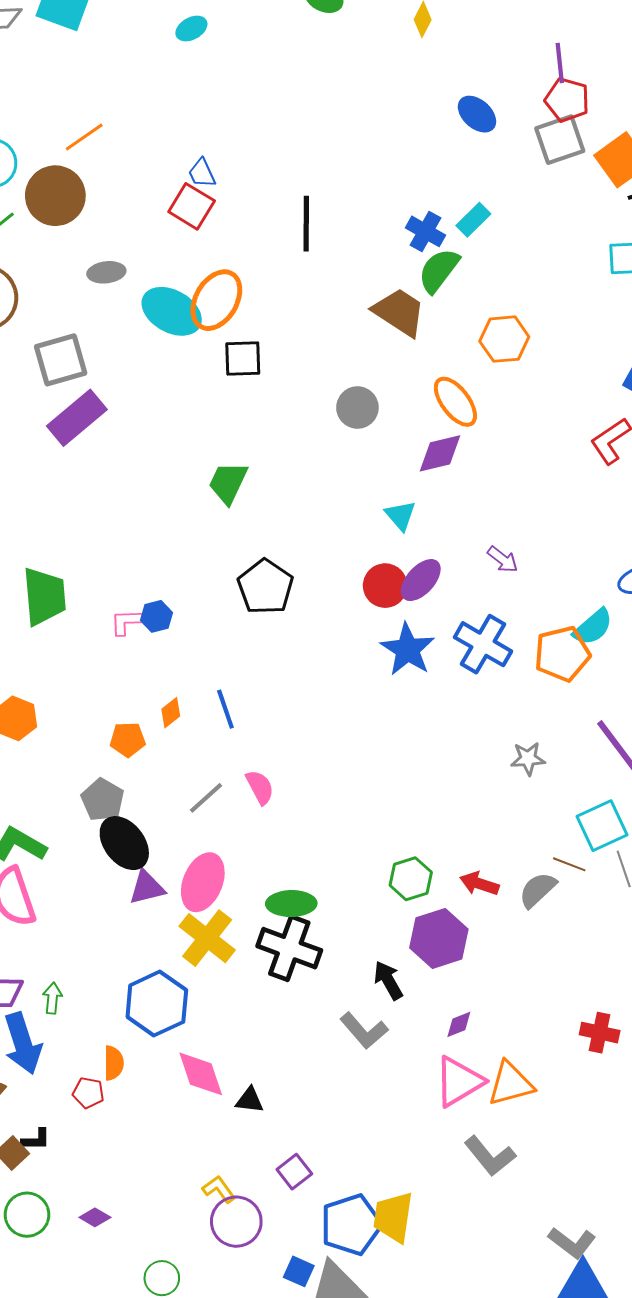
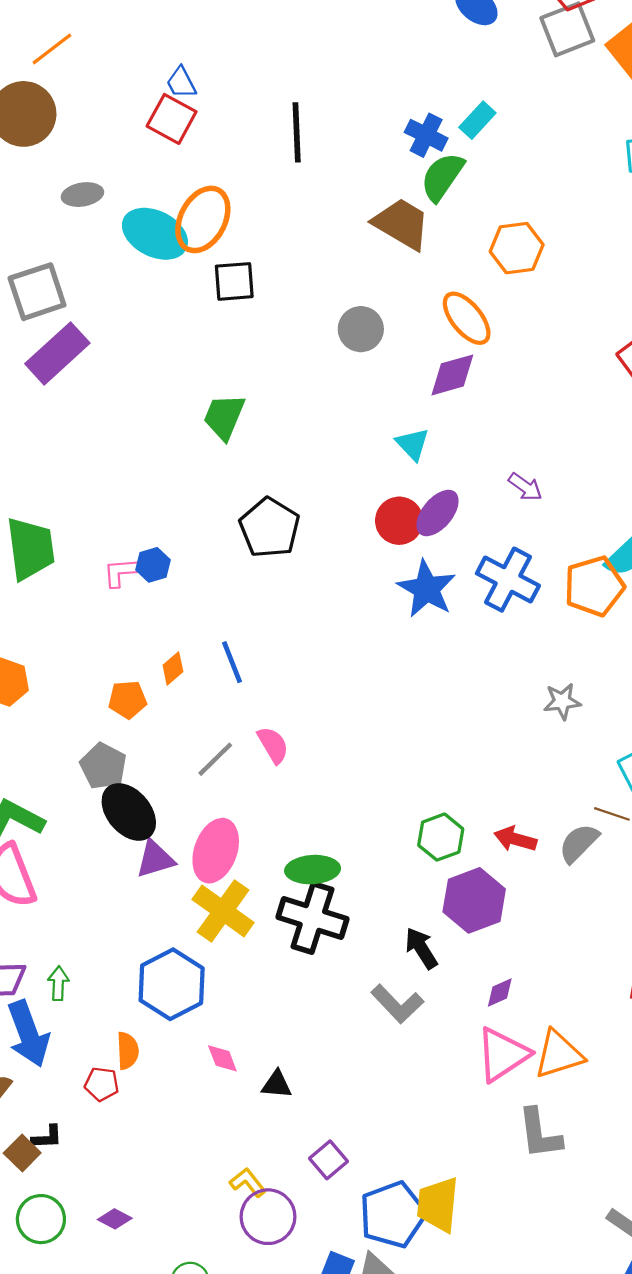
pink diamond: (201, 1074) -> (222, 1058), size x0.6
gray L-shape: (490, 1156) -> (540, 1134), turned 34

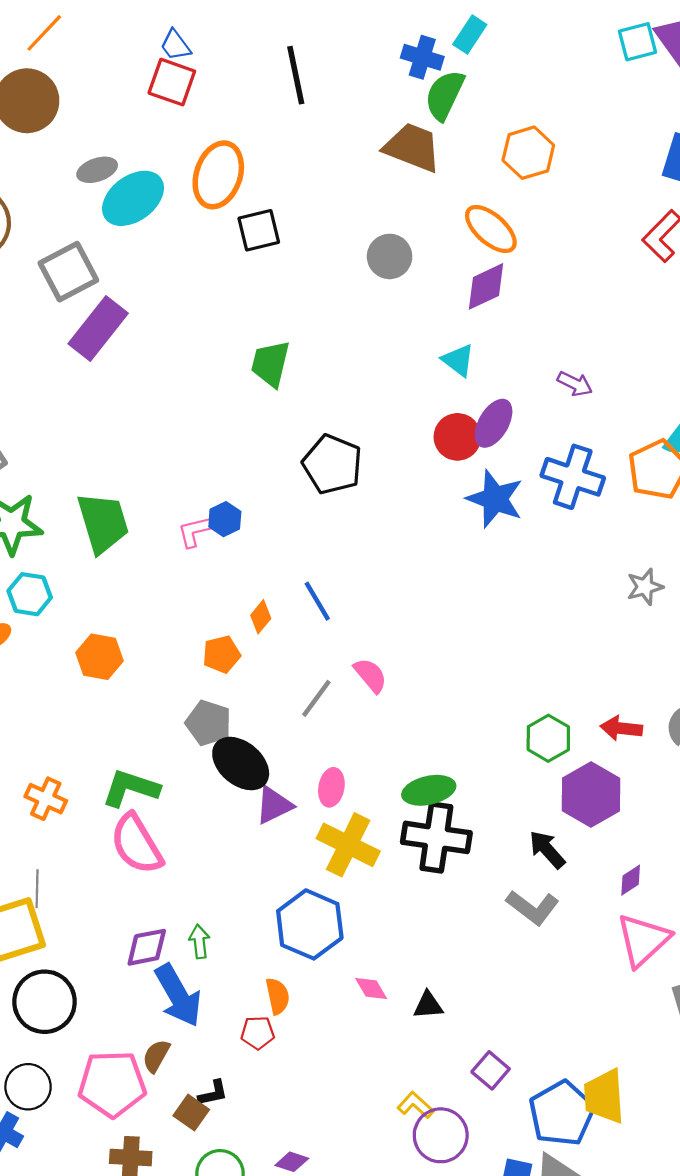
cyan ellipse: (155, 234) -> (133, 198), moved, turned -54
pink ellipse: (216, 851) -> (331, 787), size x0.6

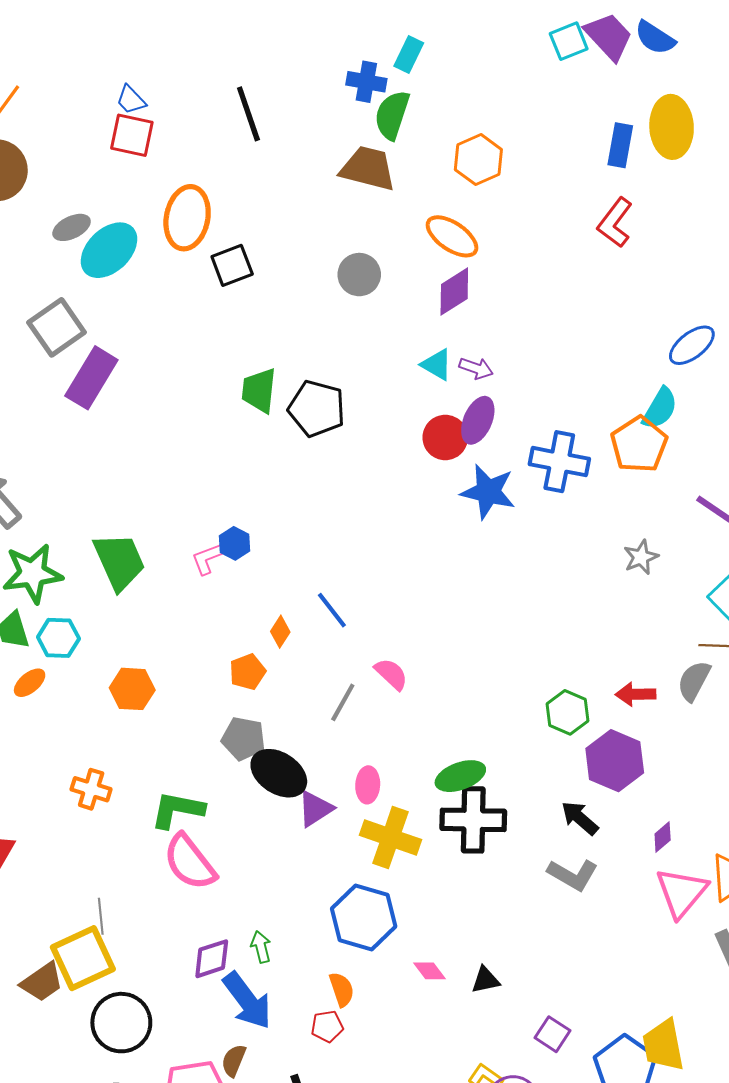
purple arrow: (575, 384) -> (476, 368), moved
black pentagon: (332, 464) -> (317, 409), moved
orange cross: (46, 799) -> (91, 789), moved

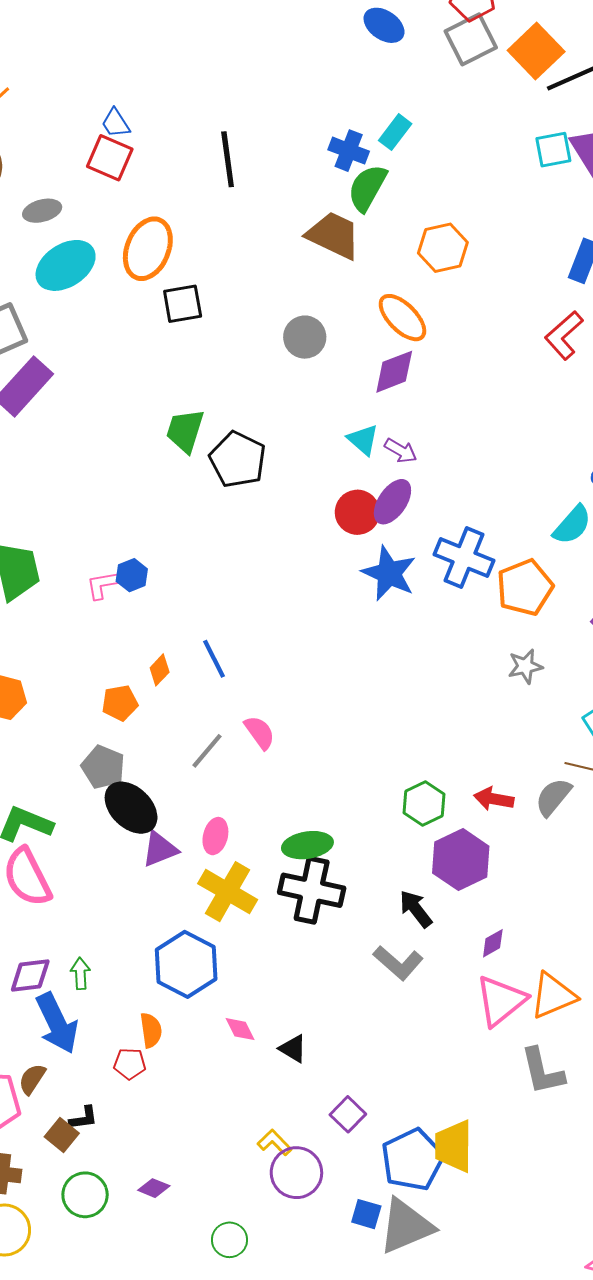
gray ellipse: (72, 227) -> (42, 211), moved
orange pentagon: (639, 444) -> (525, 587), moved
black triangle: (485, 980) -> (293, 1049), turned 32

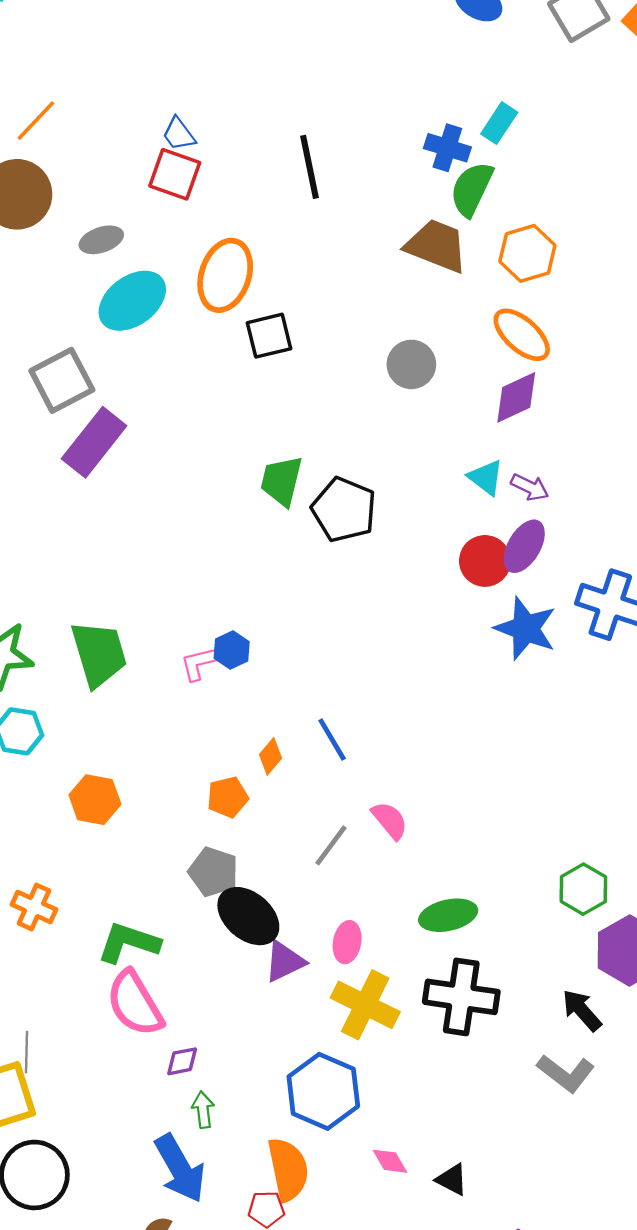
orange hexagon: (443, 248) -> (527, 253), moved
green ellipse: (307, 845) -> (448, 915), moved
purple diamond: (30, 976) -> (182, 1061), moved, size x0.7
orange semicircle: (151, 1030) -> (288, 1169), size x1.6

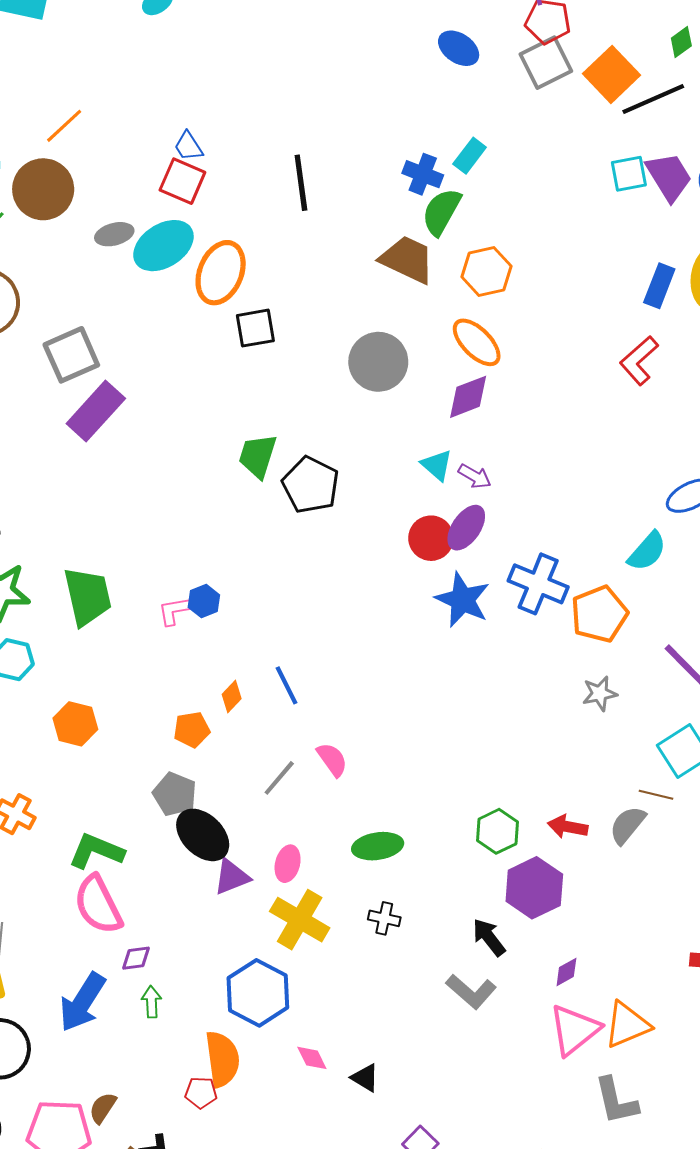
cyan ellipse: (132, 301) -> (163, 246), moved
gray circle: (411, 364) -> (378, 362), size x1.4
black cross: (461, 997) -> (384, 918), size x0.5
blue arrow: (180, 1168) -> (82, 1002), moved, turned 58

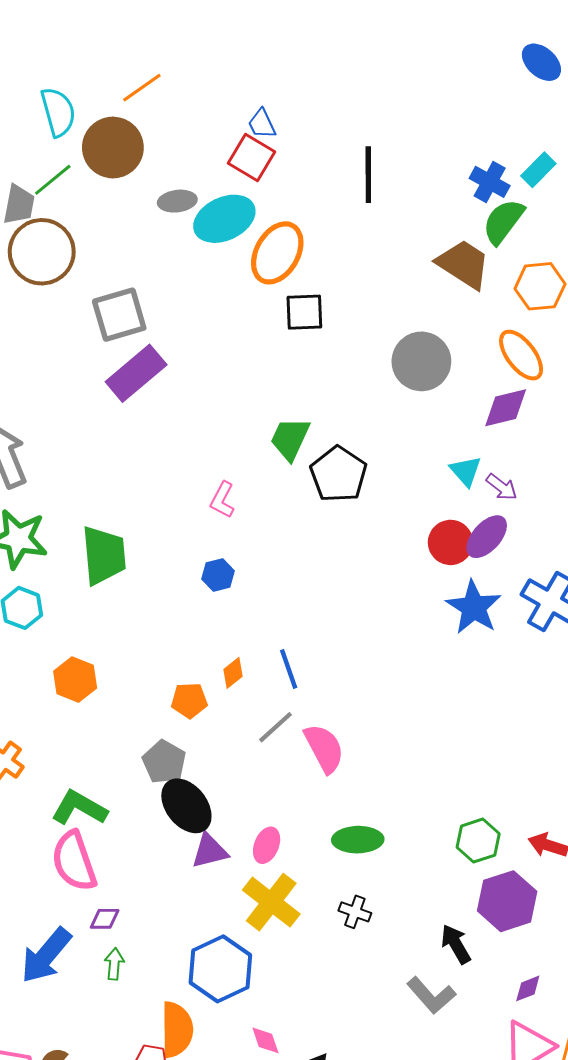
pink L-shape: (175, 611) -> (222, 500), moved, turned -60
pink semicircle: (332, 760) -> (324, 748), size x1.4
gray line: (279, 778) -> (275, 727), moved

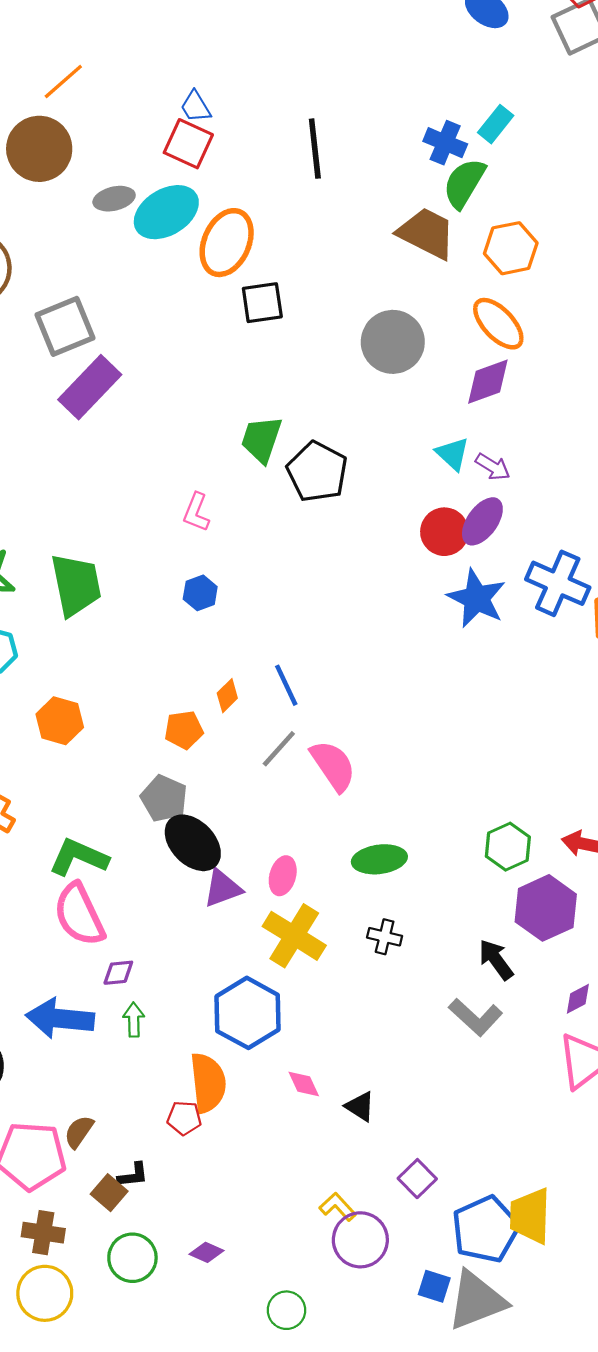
blue arrow: (46, 955) -> (60, 1018), turned 62

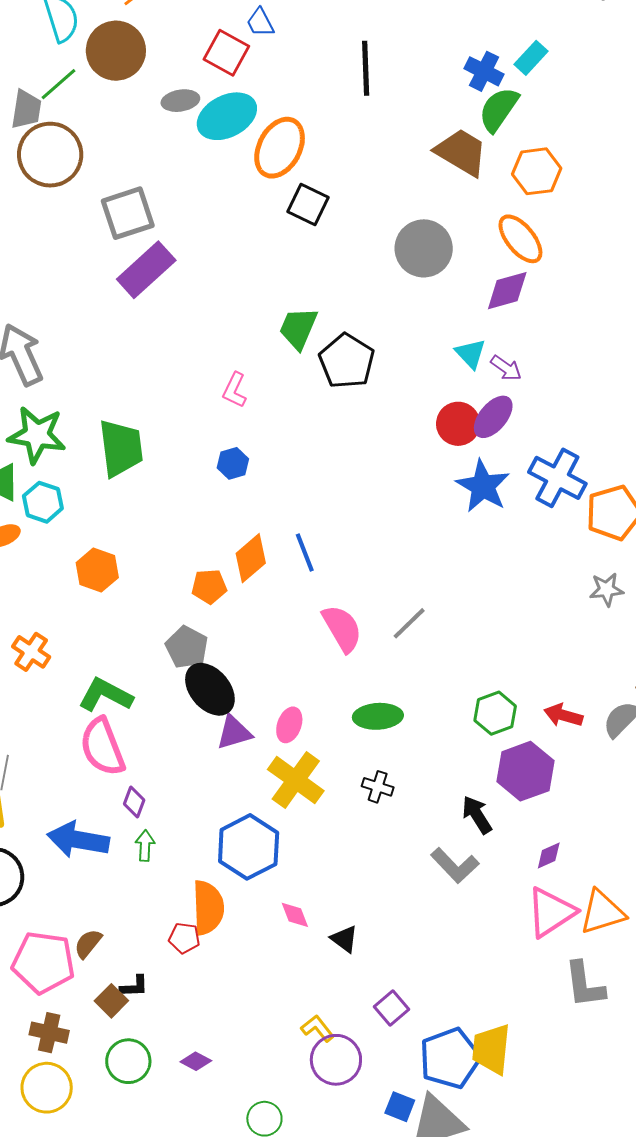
red square: (188, 144) -> (226, 53), moved
black square: (262, 303) -> (308, 204), turned 30
orange diamond: (227, 696) -> (251, 558), size x1.6
gray line: (279, 749) -> (409, 623), moved
purple diamond: (118, 973) -> (134, 802), turned -68

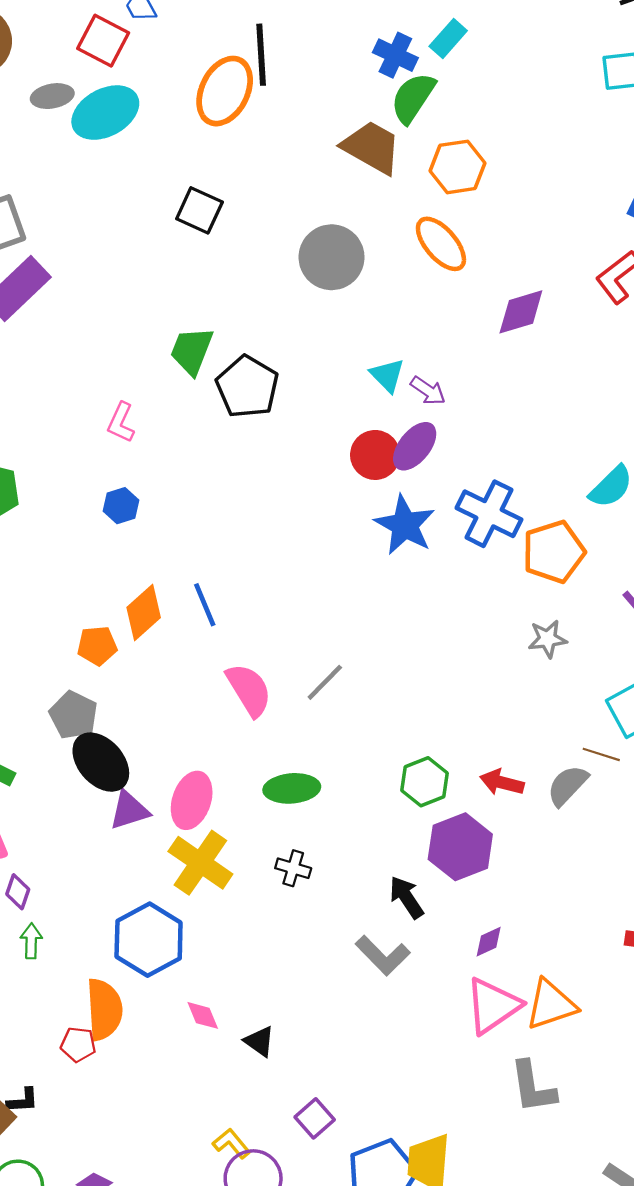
orange ellipse: (280, 148) -> (225, 91), moved
purple diamond: (507, 291) -> (521, 312), moved
pink ellipse: (289, 725) -> (192, 800), size x1.4

